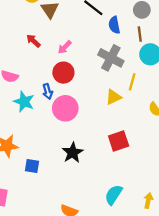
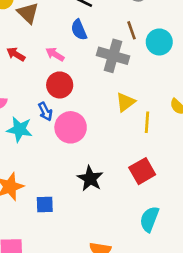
blue semicircle: (114, 25) -> (79, 30), moved
brown line: (140, 34) -> (131, 30), moved
pink arrow: (65, 47) -> (55, 54), turned 88
yellow line: (132, 82) -> (147, 122), moved
red square: (119, 141) -> (142, 171), moved

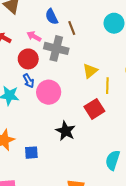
brown line: (131, 30) -> (72, 28), moved
gray cross: (113, 56) -> (56, 48), moved
red circle: (60, 85) -> (28, 59), moved
red square: (142, 171) -> (94, 109), moved

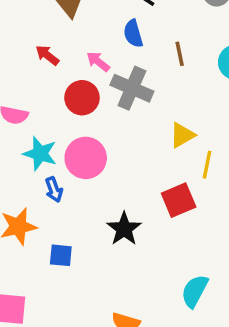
brown line: (72, 28) -> (180, 54), moved
blue arrow: (29, 81) -> (54, 190), moved
pink circle: (49, 92) -> (86, 158), moved

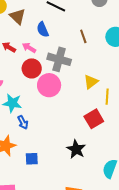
blue semicircle: (133, 34) -> (43, 30), moved
pink arrow: (98, 62) -> (29, 48), moved
pink circle: (86, 158) -> (49, 85), moved
black star: (124, 229) -> (76, 149), moved

